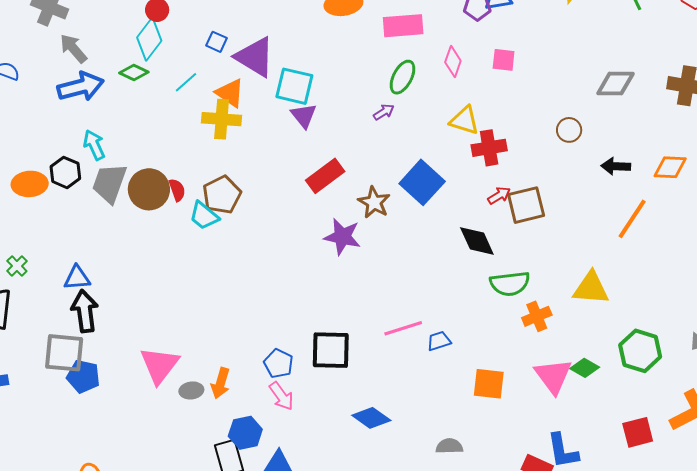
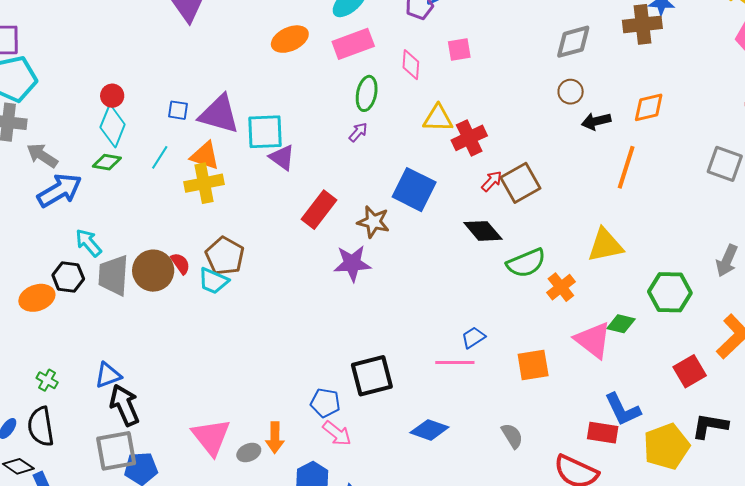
brown circle: (569, 130) -> (571, 92), moved
pink line: (403, 328) -> (455, 362), moved, turned 33
gray semicircle: (449, 446) -> (512, 436), turned 76

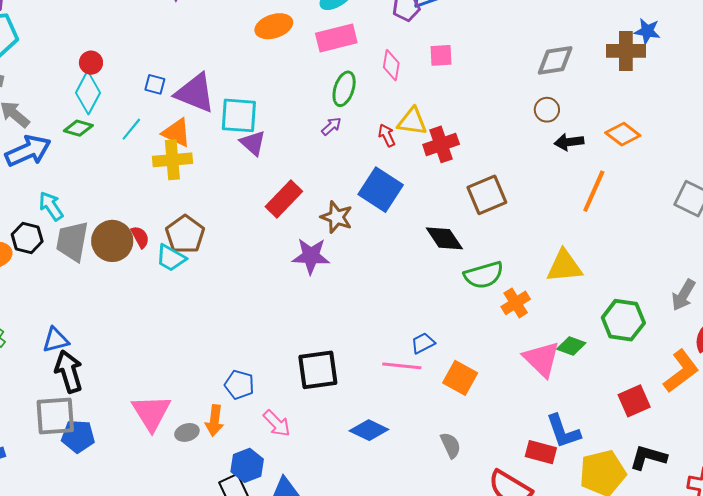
orange diamond: (649, 107) -> (623, 134), turned 44
red arrow: (492, 181) -> (387, 135), moved, turned -75
orange square: (533, 365) -> (460, 378), moved, turned 32
blue pentagon: (325, 403) -> (239, 385), moved

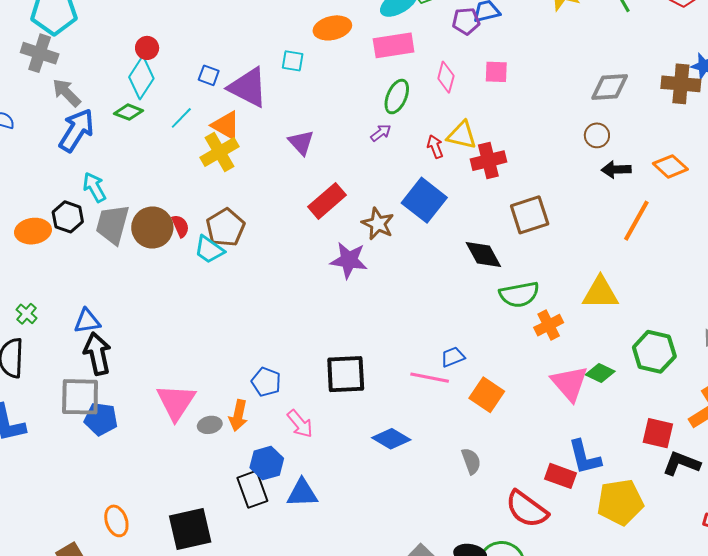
cyan square: (239, 115) -> (293, 61), moved, size x0.6
blue arrow: (28, 151) -> (76, 130), turned -39
yellow cross: (172, 160) -> (220, 152), turned -30
red square: (634, 401) -> (658, 433), turned 32
black L-shape: (648, 457) -> (681, 463), moved

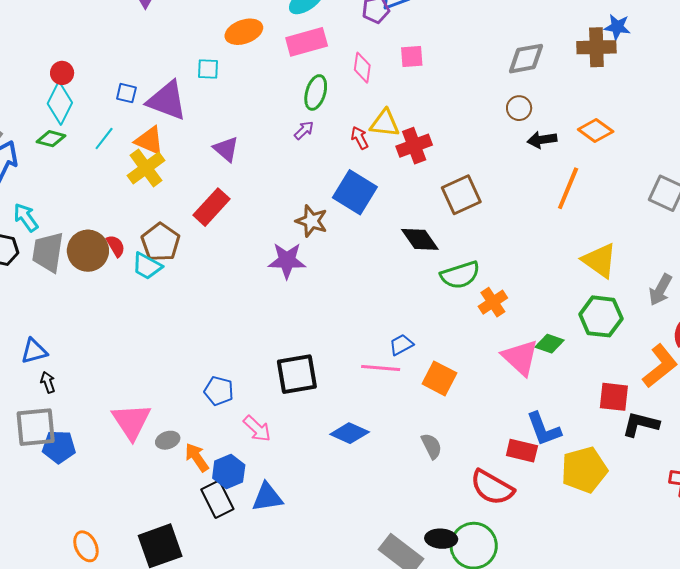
red rectangle: (327, 201) -> (212, 207), moved
yellow triangle: (600, 293) -> (599, 260), moved, turned 42
black arrow: (97, 354) -> (48, 382), size x0.5
orange arrow: (238, 415) -> (197, 457), moved, turned 140

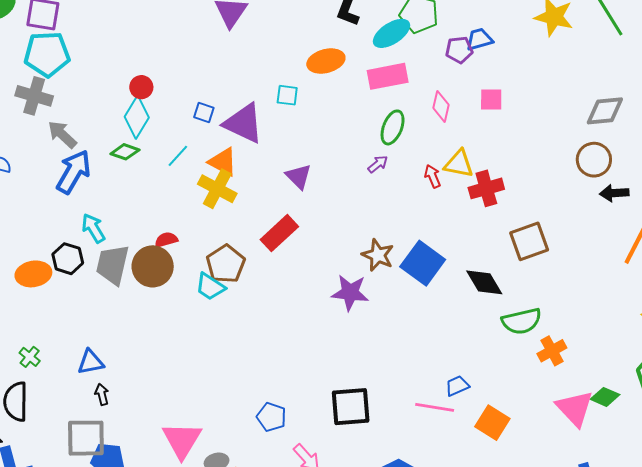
brown circle: (519, 108) -> (594, 160), size x1.4
yellow cross: (146, 168) -> (217, 189), turned -30
blue square: (355, 192) -> (423, 263), moved
red semicircle: (116, 246) -> (166, 240), moved, turned -80

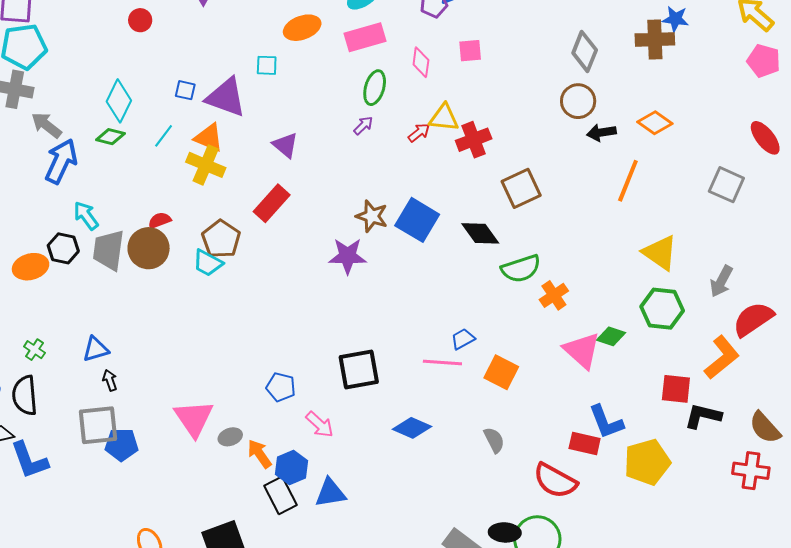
red circle: (141, 87) -> (140, 20), moved
gray diamond: (605, 111) -> (585, 52), turned -57
red arrow: (433, 176) -> (419, 133), turned 80

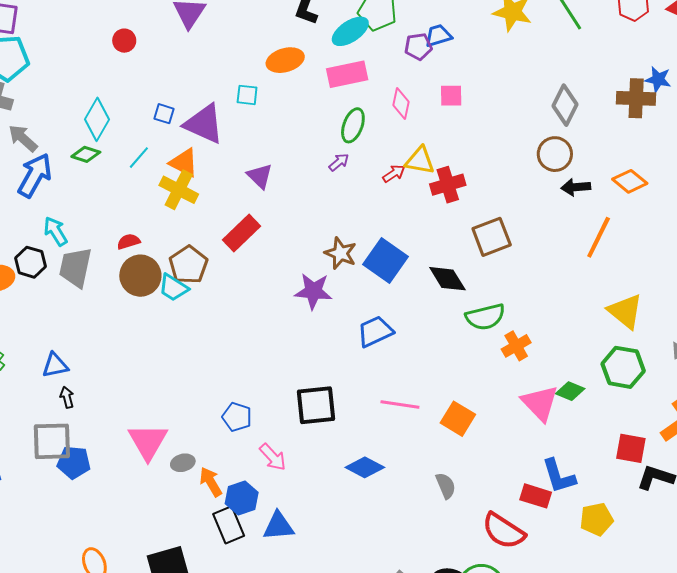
brown circle: (149, 248) -> (140, 276), moved
blue trapezoid: (463, 339) -> (375, 331), moved, size x1.5
yellow pentagon: (647, 462) -> (597, 519), size x0.7

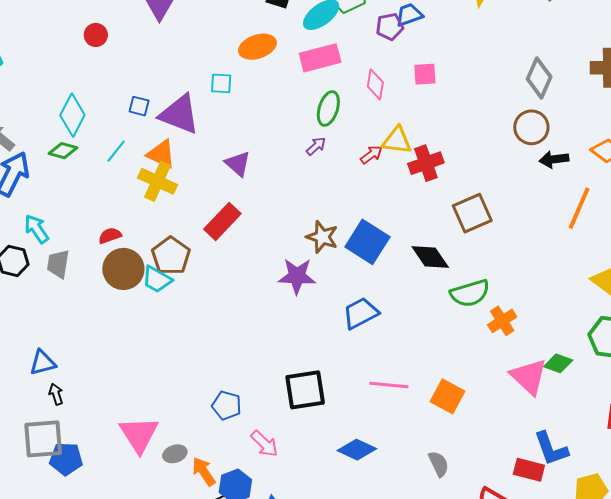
gray trapezoid: (75, 267) -> (58, 264), size x0.7

